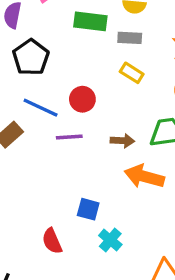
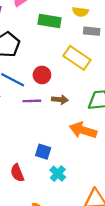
gray rectangle: (130, 38) -> (92, 31), moved
yellow rectangle: (132, 73) -> (77, 58), size x1.6
brown arrow: (122, 141) -> (60, 100), moved

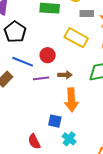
orange arrow: (83, 130) -> (71, 100), moved, turned -105

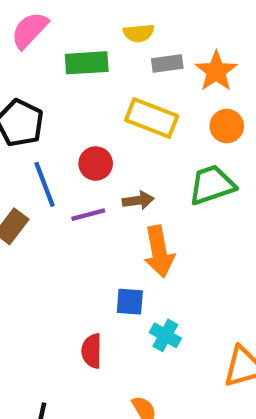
blue line: (23, 62) -> (44, 184), turned 55
red semicircle: (34, 141) -> (92, 351), turned 35

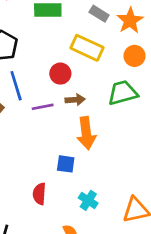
gray rectangle: (167, 63) -> (99, 14), turned 36
red circle: (96, 164) -> (60, 74), moved
cyan cross: (165, 335) -> (88, 200), moved

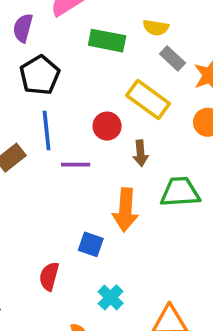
green trapezoid: (123, 93) -> (180, 192), moved
brown arrow: (75, 100) -> (141, 153), moved, turned 78

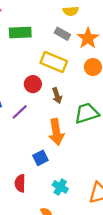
yellow semicircle: (156, 28) -> (71, 11), moved
purple line: (76, 165) -> (20, 112), turned -30
blue square: (91, 244) -> (40, 158), turned -32

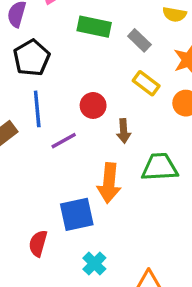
gray rectangle: (62, 34) -> (139, 40), moved
yellow rectangle: (54, 62) -> (146, 83), moved, size x0.7
blue square: (40, 158) -> (77, 214), size x1.5

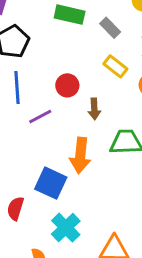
blue square: (77, 214) -> (51, 183), turned 36
cyan cross: (94, 264) -> (66, 228), size x1.4

